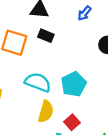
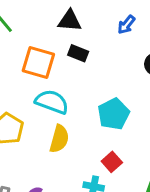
cyan semicircle: (38, 82) -> (52, 102), moved
yellow semicircle: (46, 112) -> (59, 139), moved

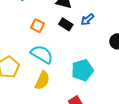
blue arrow: (126, 25) -> (87, 19), moved
orange square: (38, 62) -> (37, 26), size x0.6

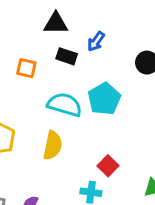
cyan semicircle: (42, 54) -> (65, 105), moved
cyan pentagon: (82, 70) -> (104, 99), moved

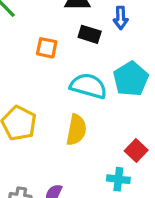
blue arrow: (96, 42) -> (121, 18), turned -36

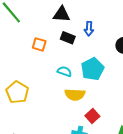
cyan semicircle: (88, 86) -> (64, 71), size x0.6
yellow semicircle: (76, 130) -> (75, 95), moved, turned 78

